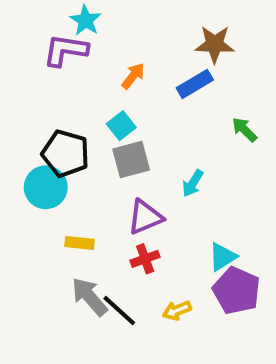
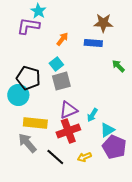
blue rectangle: (195, 84) -> (93, 43), turned 36
cyan arrow: (193, 183) -> (92, 115), moved
yellow rectangle: (79, 243) -> (35, 123), size x1.6
red cross: (145, 259) -> (68, 131), size x1.6
gray arrow: (89, 297) -> (27, 143), moved

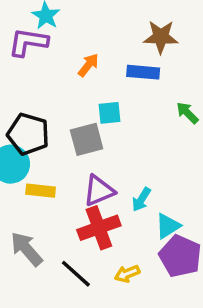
cyan square: (56, 64) -> (110, 113), moved, turned 32
yellow rectangle: (35, 123) -> (41, 191), moved, size x0.7

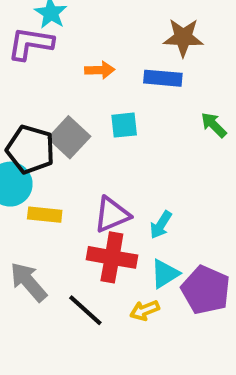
orange arrow: (88, 65) -> (100, 70), turned 50
gray square: (87, 139) -> (69, 137), moved, turned -32
cyan triangle: (168, 226) -> (165, 274), moved
red cross: (99, 228) -> (112, 257), turned 30

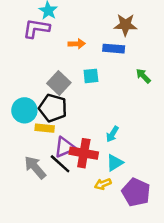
black pentagon: (30, 149) -> (53, 108), moved
purple triangle: (112, 215) -> (65, 147), moved
purple pentagon: (206, 290) -> (136, 192), moved
black line: (85, 310) -> (60, 164), moved

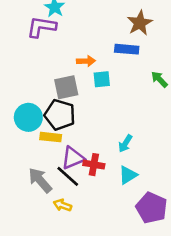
brown star: (125, 25) -> (140, 23), turned -30
orange arrow: (77, 44) -> (86, 61), moved
gray square: (59, 83) -> (66, 87), turned 35
red cross: (84, 153) -> (94, 165), size x0.7
yellow arrow: (103, 184) -> (62, 205), moved, turned 42

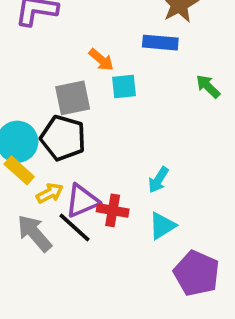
orange arrow: (86, 61) -> (101, 60), turned 42
yellow rectangle: (51, 137) -> (19, 170), moved, turned 36
yellow arrow: (62, 205) -> (50, 193), moved, turned 132

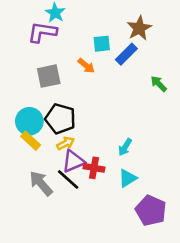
blue rectangle: (160, 43) -> (126, 54), turned -50
cyan square: (124, 86) -> (102, 44), moved
gray square: (73, 98) -> (49, 76), moved
yellow arrow: (50, 193) -> (66, 143), moved

